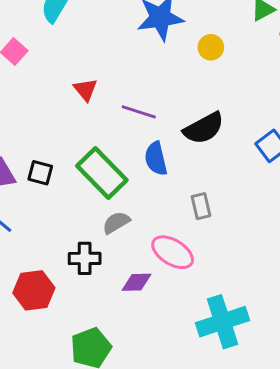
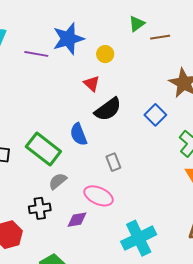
red triangle: (85, 90) -> (92, 84), moved
purple line: (139, 112) -> (36, 54), moved

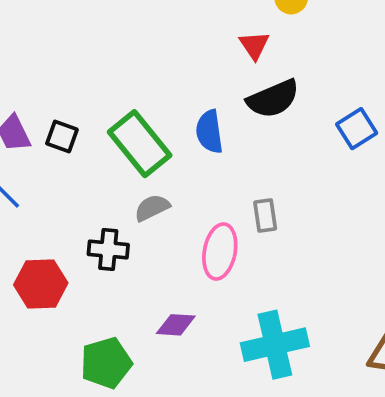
gray rectangle: (113, 162) -> (265, 215), moved
pink ellipse: (99, 196) -> (220, 252), turned 64
purple diamond: (77, 220) -> (176, 325), moved

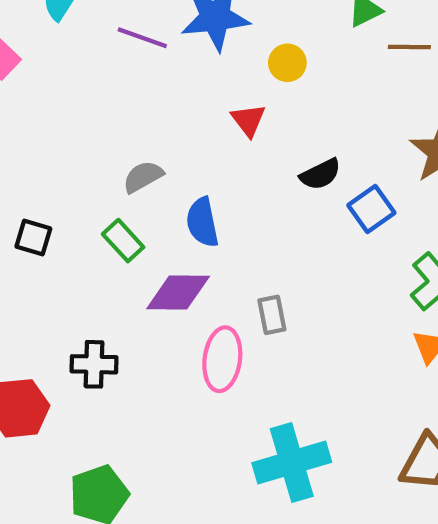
black semicircle: (273, 99) -> (320, 174), moved, size x0.7
green rectangle: (140, 144) -> (123, 241), size x0.6
gray semicircle: (152, 208) -> (143, 177), moved
purple diamond: (176, 325) -> (178, 292), moved, size x1.4

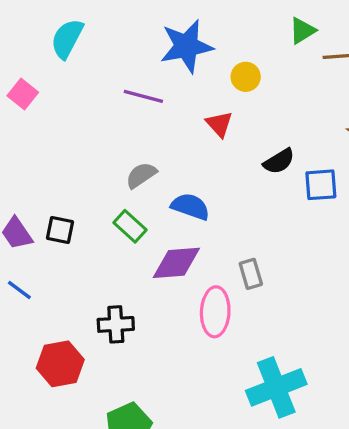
purple line: (142, 38) -> (143, 96), moved
blue square: (371, 209) -> (321, 185), turned 36
blue semicircle: (202, 222) -> (190, 207), turned 126

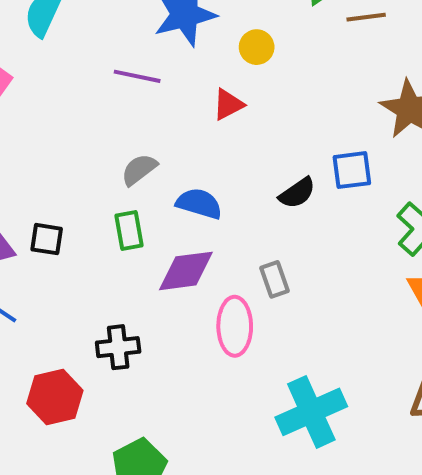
red triangle: (219, 124) -> (228, 104), turned 48
black semicircle: (279, 161) -> (297, 193), moved
green rectangle: (130, 226) -> (129, 230), turned 40

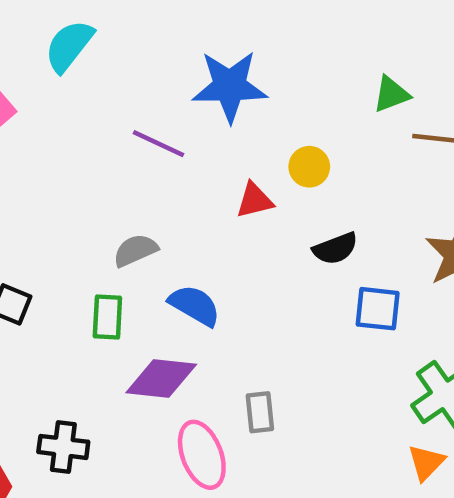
yellow circle: (257, 47) -> (309, 167), moved
black semicircle: (297, 193) -> (335, 248), moved
pink ellipse: (235, 326) -> (202, 455), turned -34

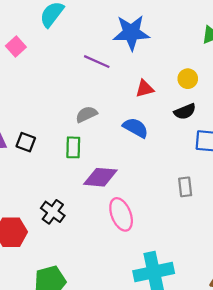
yellow circle: (309, 167) -> (188, 79), moved
blue semicircle: (195, 305) -> (135, 128), moved
gray rectangle: (260, 412) -> (185, 187), moved
black cross: (63, 447) -> (53, 212), turned 30

